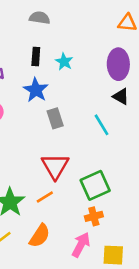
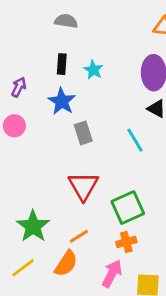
orange line: (45, 197) -> (79, 236), moved

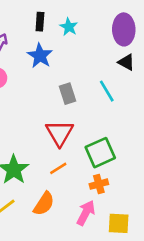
gray rectangle: (83, 133) -> (67, 94), moved
orange line: (79, 236) -> (58, 168), moved

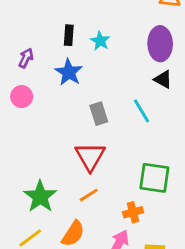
green square: (100, 153) -> (154, 178), moved, turned 32

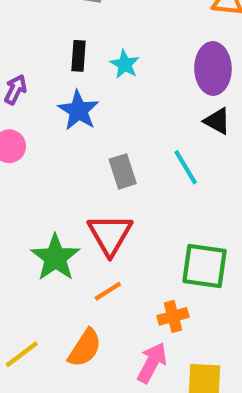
green star: (40, 196) -> (55, 258), moved

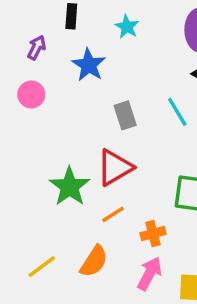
black rectangle: (78, 56) -> (71, 16), moved
red triangle: (110, 234) -> (115, 167), turned 30
orange cross: (173, 316) -> (153, 234), moved

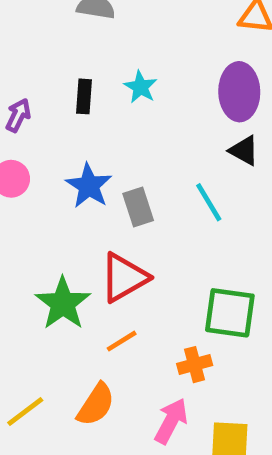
black rectangle: (71, 16) -> (84, 96), moved
blue star: (89, 65) -> (89, 186), moved
orange cross: (153, 234) -> (195, 365), moved

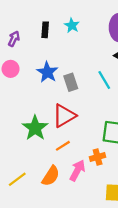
pink arrow: (171, 421) -> (77, 170), moved

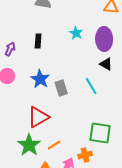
cyan star: (72, 25) -> (76, 33), moved
red triangle: (64, 116) -> (38, 117), moved
green star: (35, 128) -> (29, 145), moved

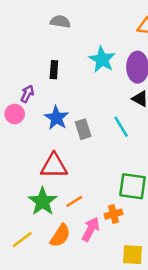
cyan star: (76, 33) -> (102, 60), size x1.5
purple arrow: (10, 49) -> (27, 94), moved
red triangle: (38, 117) -> (54, 166), turned 30

